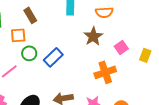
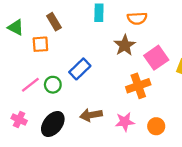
pink square: (121, 47) -> (156, 58), size x1.5
green circle: (29, 53) -> (53, 85), moved

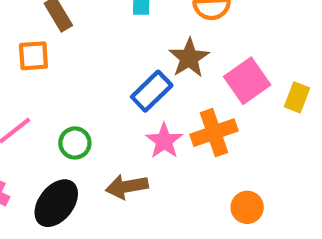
blue rectangle: (80, 69) -> (152, 91), moved
green circle: (53, 85) -> (75, 143), moved
pink star: (125, 122) -> (164, 141), moved, turned -30

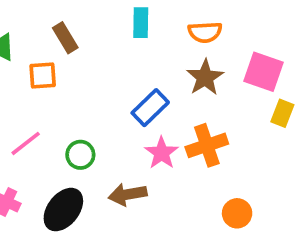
brown star: (189, 58) -> (205, 77), moved
pink square: (247, 81) -> (263, 72), moved, turned -36

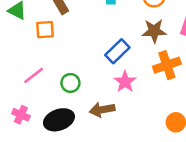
brown star: (205, 77) -> (154, 31), turned 30
orange cross: (207, 145) -> (167, 65), moved
black ellipse: (63, 210) -> (59, 120), turned 32

